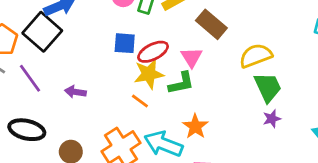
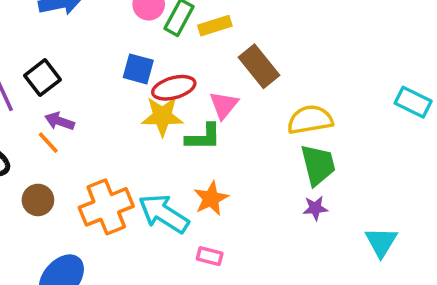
black square: (42, 32) -> (43, 78), moved, size x0.7
orange line: (140, 101) -> (48, 143), moved

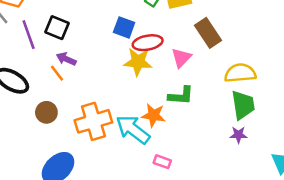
black square: (43, 78) -> (57, 28), turned -35
green L-shape: (203, 137) -> (181, 96), moved
orange star: (211, 198) -> (153, 115), moved, turned 30

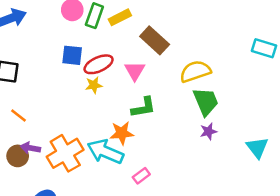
purple arrow: (66, 59) -> (30, 148), moved
yellow star: (138, 62) -> (94, 85), size x0.6
pink rectangle: (162, 162) -> (141, 176), turned -42

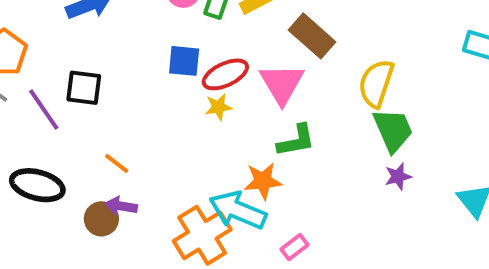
pink triangle: (135, 71) -> (282, 84), size x1.4
yellow semicircle: (195, 71) -> (376, 83), turned -52
orange line: (18, 115) -> (117, 163), moved
orange cross: (65, 153) -> (202, 235), moved

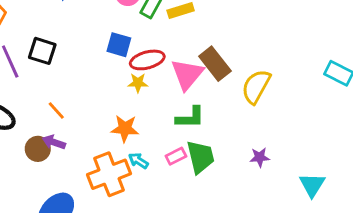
brown rectangle: (312, 36) -> (215, 64), moved
green trapezoid: (393, 130) -> (200, 157), moved
orange star: (263, 181) -> (125, 129), moved
cyan arrow: (238, 210) -> (138, 161), size x0.5
pink rectangle: (294, 247) -> (176, 156), moved

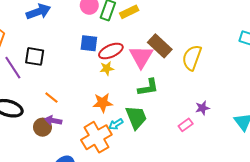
pink rectangle: (176, 156) -> (186, 125), moved
green trapezoid: (200, 157) -> (136, 117), moved
cyan arrow: (138, 161) -> (116, 124), turned -56

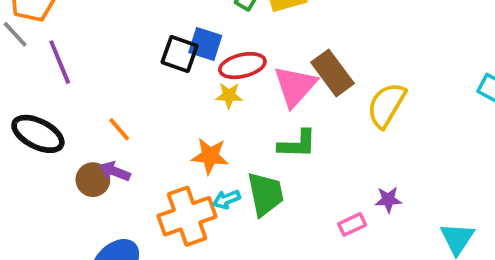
black square: (35, 56) -> (180, 54), moved

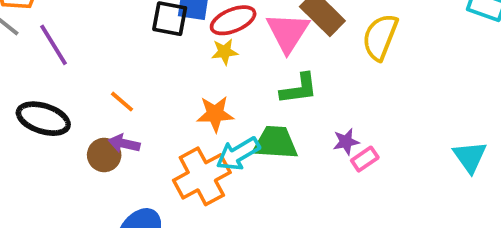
green trapezoid: (265, 194) -> (275, 143), turned -66
cyan arrow: (227, 199) -> (238, 154), size x1.6
purple star: (388, 200) -> (346, 142), moved

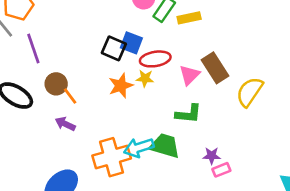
pink triangle: (288, 32) -> (189, 75), size x0.7
orange star: (215, 114) -> (121, 86), moved, turned -30
brown circle: (104, 155) -> (56, 84), moved

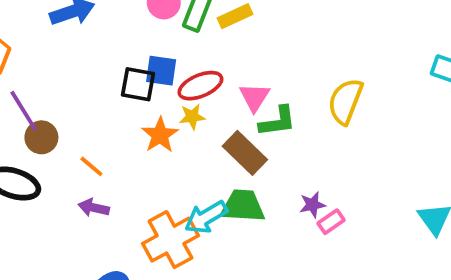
brown rectangle: (215, 68) -> (245, 153), moved
brown circle: (56, 84) -> (41, 137), moved
green L-shape: (188, 114) -> (278, 121), moved

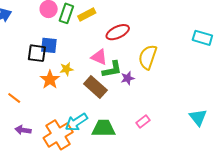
red ellipse: (200, 86) -> (118, 32), moved
pink triangle: (254, 97) -> (99, 57), turned -36
purple star: (312, 205) -> (128, 78), moved
green trapezoid: (243, 206) -> (104, 128), moved
purple arrow: (94, 208) -> (23, 130), moved

